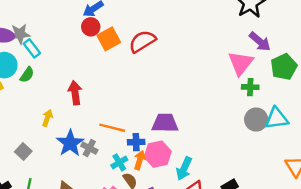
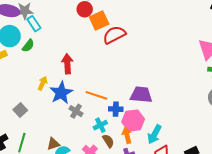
red semicircle: (142, 41) -> (114, 35), moved
blue star: (70, 143) -> (61, 93), moved
orange arrow: (140, 160) -> (127, 135), moved, turned -35

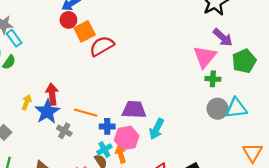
red arrow: (67, 64) -> (52, 94), moved
cyan cross: (100, 125) -> (104, 149), moved
cyan arrow: (154, 134) -> (157, 129), moved

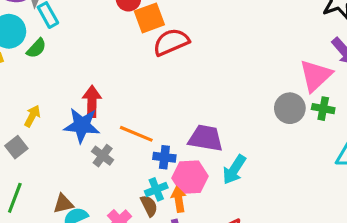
yellow arrow: (27, 102) -> (32, 116), moved
gray circle: (218, 109) -> (290, 108), moved
blue star: (47, 112) -> (82, 125), turned 30

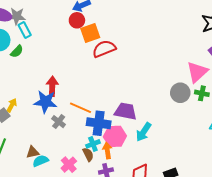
yellow arrow: (32, 116) -> (12, 105), moved
blue cross: (164, 157) -> (99, 123), size x1.6

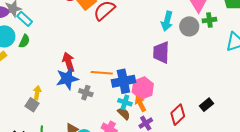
purple trapezoid: (125, 111) -> (161, 53), moved, turned -80
cyan arrow: (144, 132) -> (167, 21), moved
cyan cross: (93, 144) -> (125, 102), turned -32

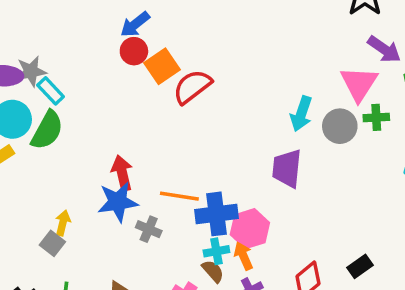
green semicircle: (24, 41) -> (47, 130), size x1.6
cyan cross: (125, 102) -> (216, 251), turned -32

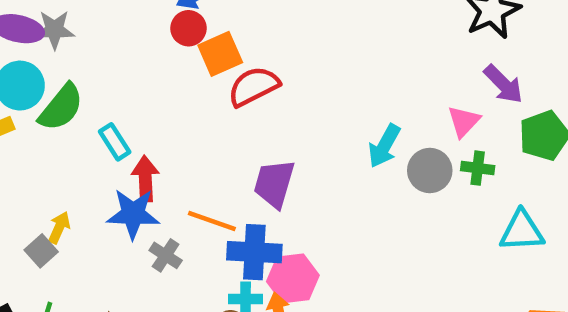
pink triangle: (359, 84) -> (464, 121), size x0.7
cyan rectangle: (51, 91) -> (115, 142), moved
purple trapezoid: (287, 168) -> (274, 184), moved

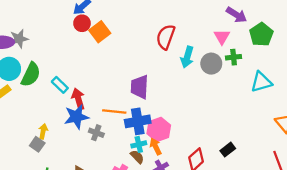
red semicircle: (254, 86) -> (166, 37), moved, turned -30

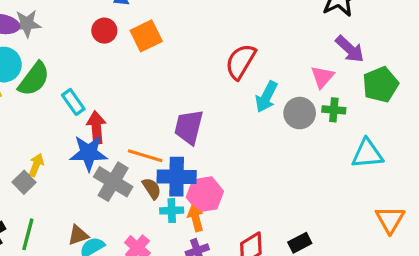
red circle: (82, 23) -> (104, 31), moved
gray cross: (96, 133) -> (113, 182), size x1.6
brown semicircle: (137, 157) -> (152, 188), moved

